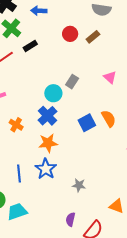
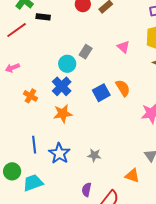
black rectangle: (30, 46) -> (43, 17), turned 40
blue star: (46, 169) -> (59, 153), moved

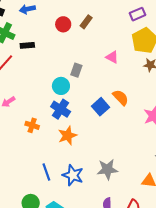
gray star: (94, 155) -> (107, 169), size x1.5

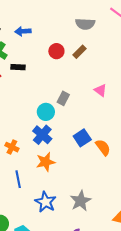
orange semicircle: (121, 97) -> (103, 147), moved
gray star: (107, 169) -> (81, 201), turned -30
blue line: (46, 172) -> (18, 179), moved

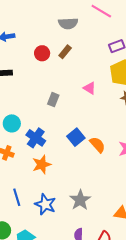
cyan circle: (46, 112) -> (12, 123), moved
blue line: (18, 179) -> (17, 197), moved

